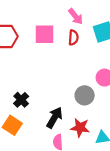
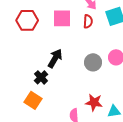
gray circle: (85, 95) -> (93, 62), moved
black arrow: (55, 118) -> (55, 58), moved

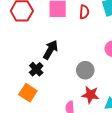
gray circle: (93, 62) -> (85, 70), moved

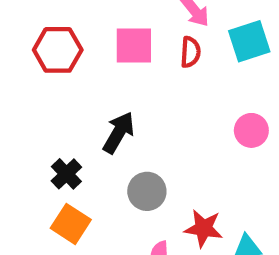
black cross: (36, 69) -> (66, 174), moved
gray circle: (85, 70) -> (147, 191), moved

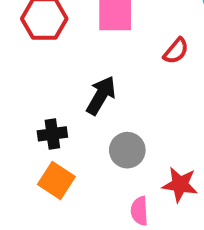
red semicircle: (190, 52) -> (176, 51), moved, turned 36
black cross: (66, 174) -> (52, 134), turned 36

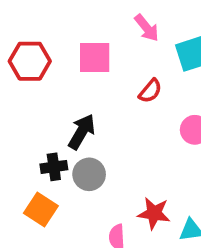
black cross: (52, 134) -> (54, 167), moved
gray circle: (127, 150) -> (89, 174), moved

